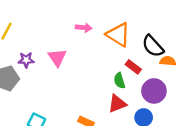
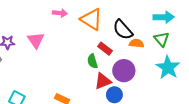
red triangle: (117, 104) -> (103, 81), moved

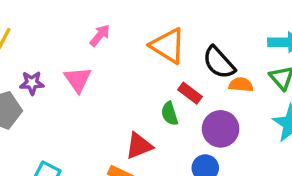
pink arrow: (60, 13) -> (100, 35), moved, turned -56
red triangle: (103, 81) -> (139, 146), moved

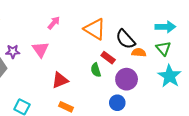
red triangle: (139, 146) -> (60, 80), moved

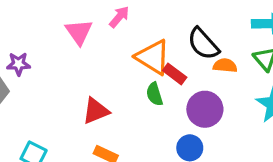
pink arrow: (54, 23) -> (119, 17), moved
orange triangle: (95, 29) -> (153, 57), moved
pink triangle: (40, 49) -> (79, 32), moved

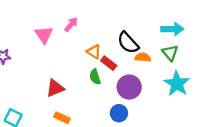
orange triangle: (153, 57) -> (94, 52), size x0.6

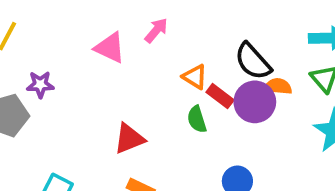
pink triangle: (44, 35) -> (110, 48), turned -30
purple circle: (129, 87) -> (255, 102), moved

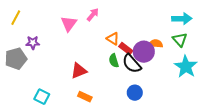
pink triangle: (110, 48) -> (69, 24), turned 42
black semicircle: (253, 61) -> (132, 64), moved

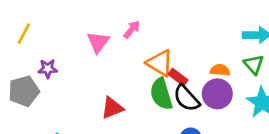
orange triangle: (113, 39) -> (160, 63), size x1.5
purple circle: (144, 52) -> (217, 94), moved
green semicircle: (114, 61) -> (161, 94), size x1.6

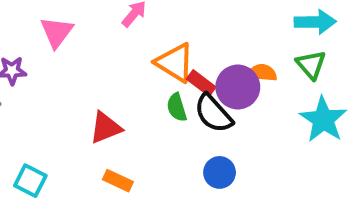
pink triangle: (98, 42) -> (57, 32), moved
green semicircle: (161, 94) -> (177, 107), size x0.6
purple circle: (217, 94) -> (238, 87), moved

